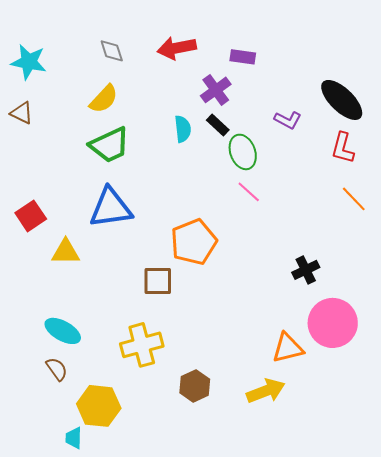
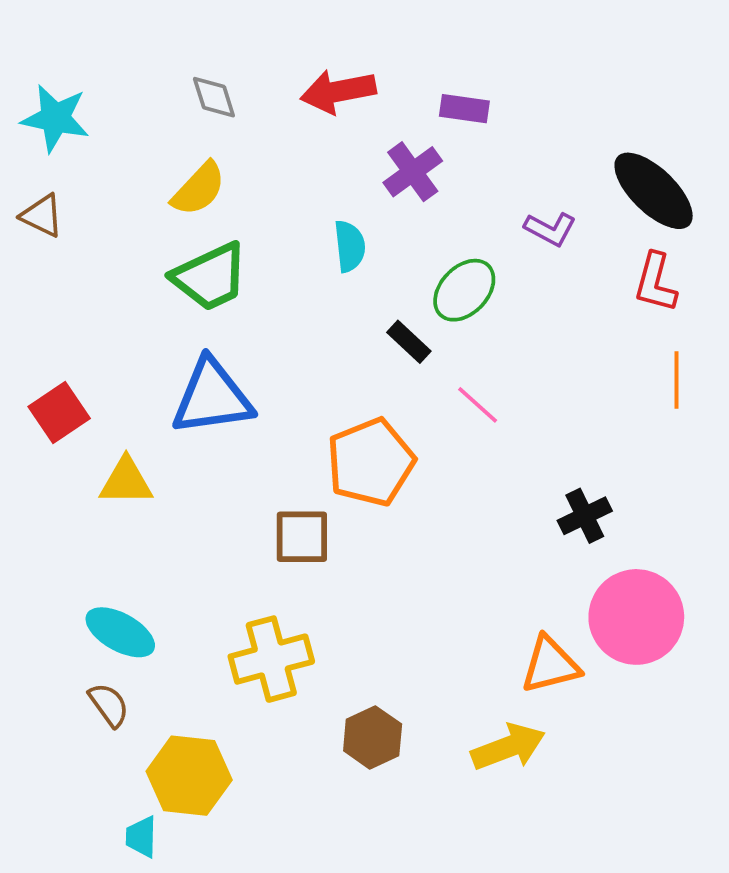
black rectangle: (218, 125) -> (409, 342), moved
green ellipse: (243, 152) -> (464, 290), turned 64
pink line: (249, 192) -> (478, 405), moved
orange line: (354, 199) -> (676, 380), turned 44

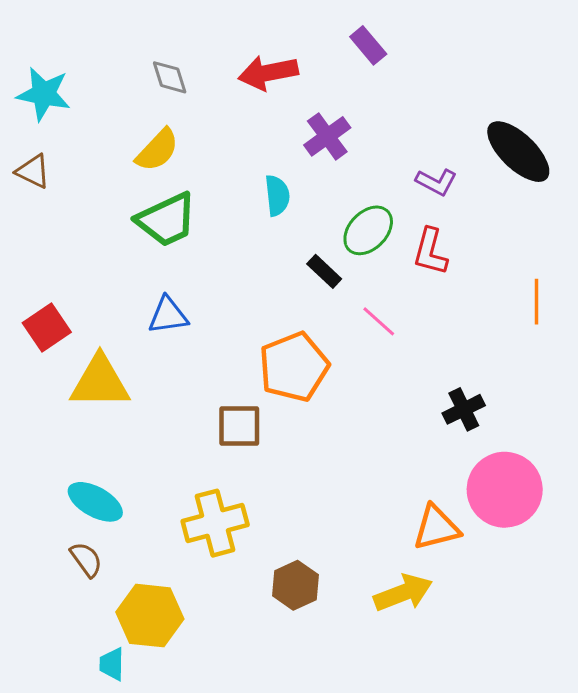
purple rectangle: (464, 109) -> (368, 45), moved, turned 42
red L-shape: (655, 283) -> (430, 252), moved
blue triangle: (212, 397) -> (168, 315), size x0.6
yellow triangle: (126, 481) -> (100, 382), size x1.4

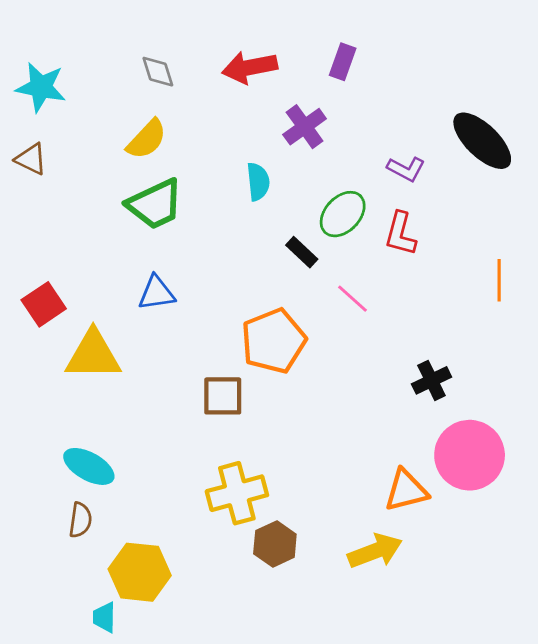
purple rectangle: (368, 45) -> (343, 62), moved, turned 60
yellow cross: (215, 523) -> (237, 493), moved
brown semicircle: (86, 559) -> (80, 520), turned 44

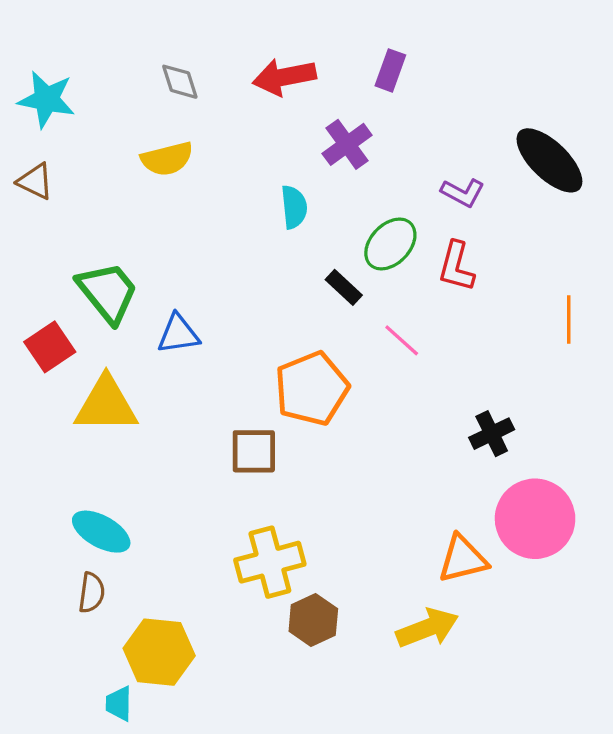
yellow semicircle: (147, 139) -> (167, 159), turned 33
green trapezoid: (155, 204) -> (108, 292), moved, turned -104

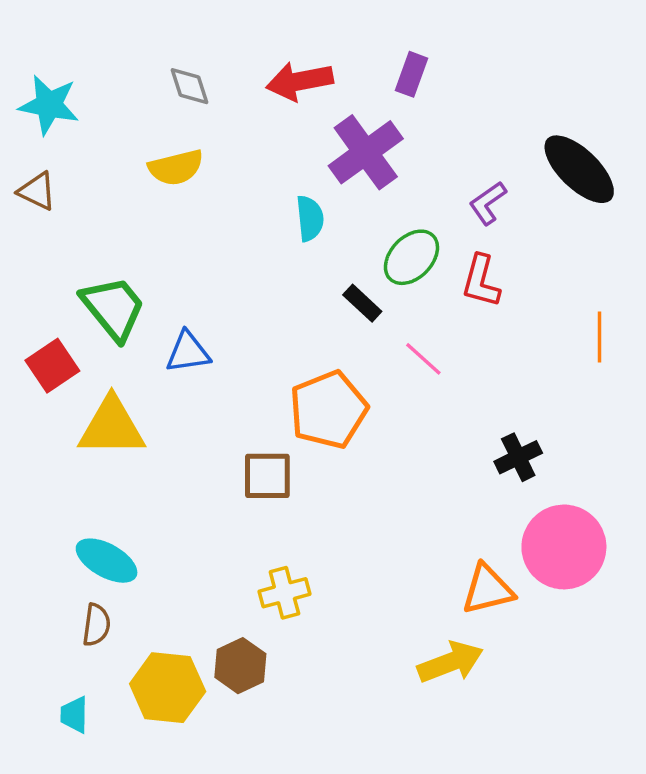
purple cross: (347, 144) -> (366, 152), size x1.4
purple L-shape: (463, 193) -> (488, 203), turned 117
yellow cross: (270, 562) -> (284, 593), size x0.7
brown hexagon: (313, 620) -> (240, 666), moved
cyan trapezoid: (119, 704) -> (74, 715), moved

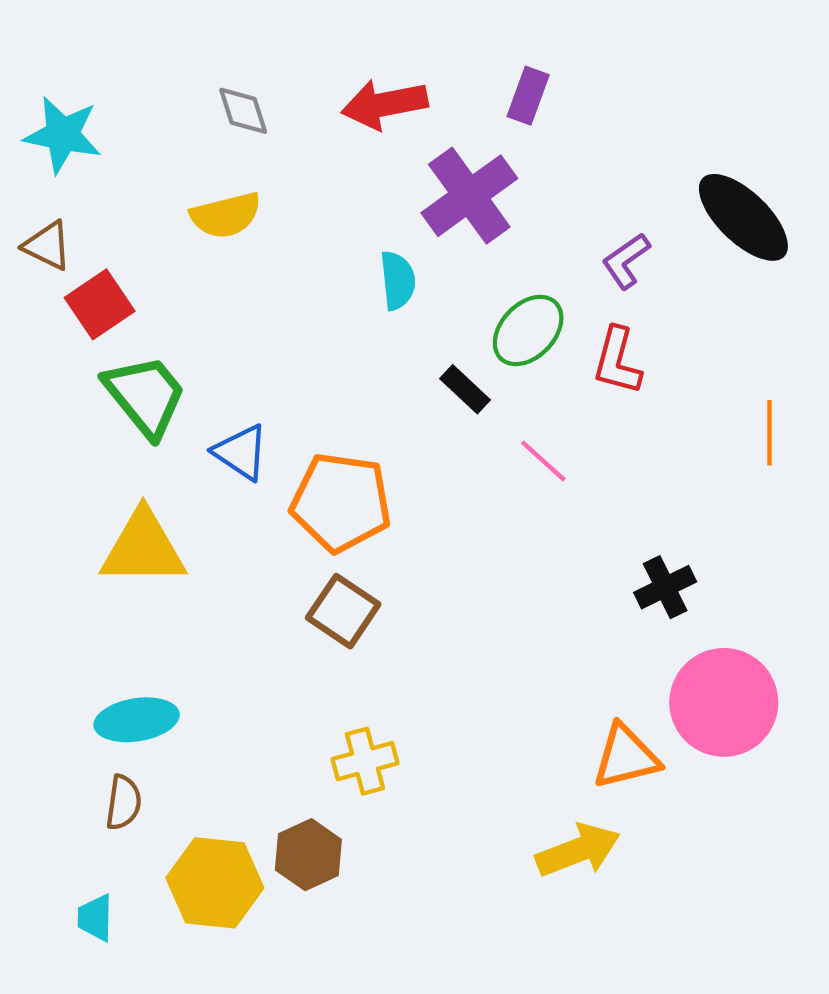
blue triangle: (188, 352) -> (241, 452), turned 42
red square: (52, 366) -> (100, 304), moved
orange pentagon: (328, 410) -> (341, 502), moved, turned 30
brown square: (267, 476) -> (343, 611), turned 34
cyan ellipse: (107, 561) -> (137, 720), turned -38

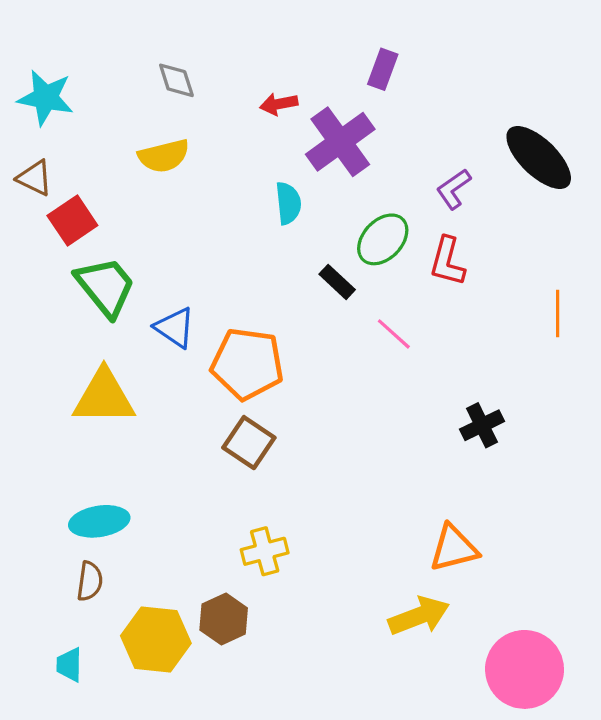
red arrow: (385, 104) -> (279, 104), moved, size x0.6
pink circle: (724, 702) -> (525, 669), moved

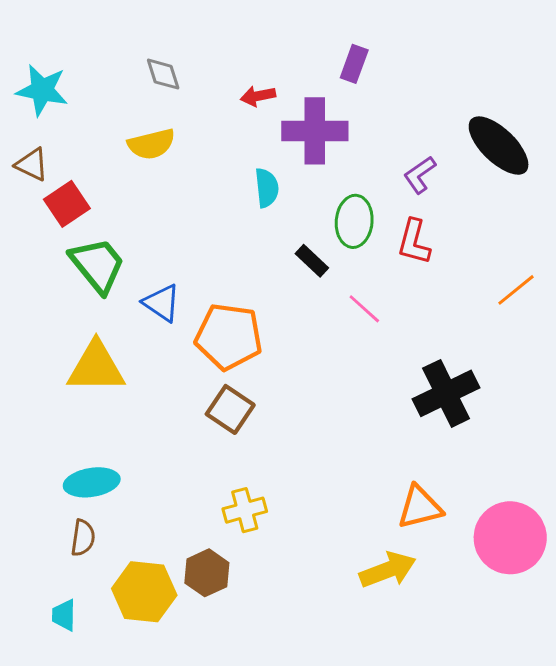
purple cross: (340, 142) -> (315, 131), turned 36
green ellipse: (383, 239) -> (354, 221), turned -39
orange line: (558, 313) -> (516, 290), turned 51
black cross: (482, 425) -> (446, 393), size x1.6
pink circle: (525, 669) -> (510, 538), moved

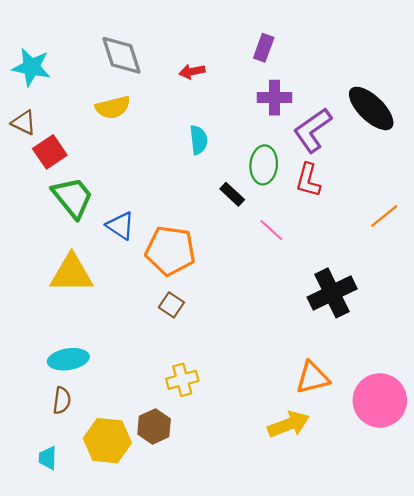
gray diamond: (163, 74) -> (121, 55), size x1.6
purple cross: (315, 131) -> (275, 98), moved, size x0.7
purple L-shape: (420, 175) -> (313, 130), size x1.6
brown square: (230, 409) -> (171, 305), size x0.7

